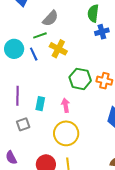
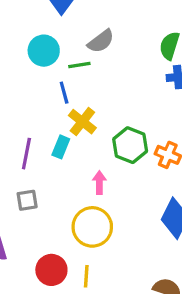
cyan circle: (14, 49) -> (44, 51), moved
yellow cross: (58, 49) -> (82, 122), moved
cyan rectangle: (40, 104) -> (61, 147), moved

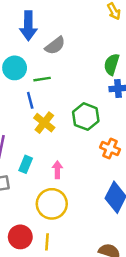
gray semicircle: (101, 41) -> (55, 46), moved
green hexagon: (130, 145) -> (86, 117), moved
cyan rectangle: (61, 147) -> (26, 164), moved

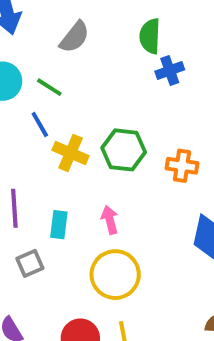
gray semicircle: (55, 46) -> (75, 37), moved
green line: (42, 79) -> (49, 87), turned 56
green hexagon: (86, 117) -> (124, 150), moved

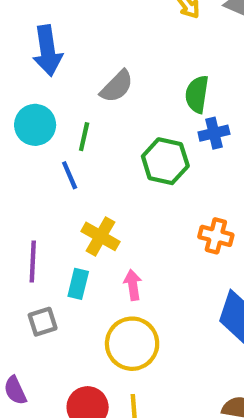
green line: (49, 87) -> (84, 137), turned 64
green hexagon: (124, 150) -> (165, 161), moved
yellow cross: (71, 153) -> (101, 236), moved

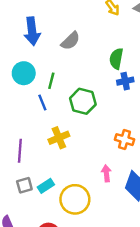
gray semicircle: (117, 86) -> (70, 41), moved
green hexagon: (165, 161) -> (83, 101), moved
yellow cross: (101, 236) -> (59, 138), turned 36
cyan rectangle: (78, 284) -> (46, 186), moved, turned 42
pink arrow: (133, 285) -> (106, 173), moved

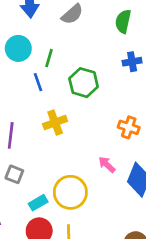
green semicircle: (116, 59) -> (123, 21), moved
pink arrow: (106, 173) -> (107, 165), turned -42
gray square: (24, 185) -> (14, 174), turned 35
cyan rectangle: (46, 186) -> (38, 203), moved

